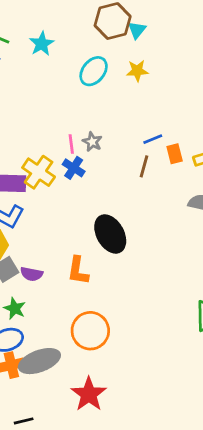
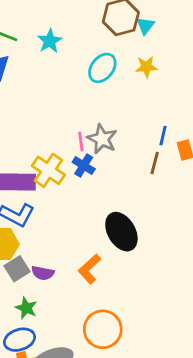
blue line: (153, 139) -> (163, 136), turned -54
gray star: (92, 142) -> (102, 139), size x1.5
orange L-shape: (78, 271) -> (89, 269), turned 40

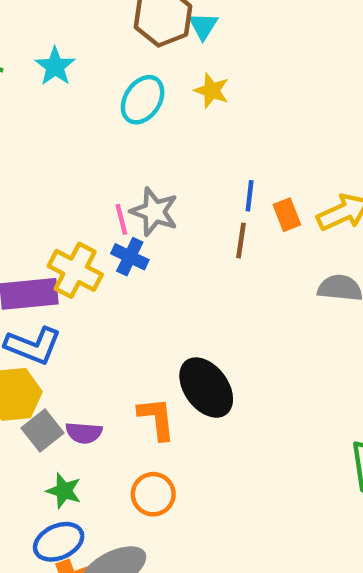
yellow star: (146, 67) -> (212, 91), turned 30
black ellipse: (121, 232) -> (206, 388), moved
orange L-shape: (89, 269) -> (157, 418), turned 132
orange circle: (103, 329) -> (153, 494), moved, size x0.7

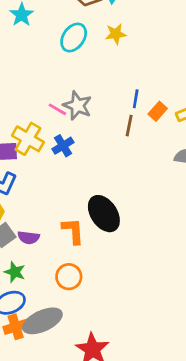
yellow star: (212, 91) -> (116, 34), turned -30
orange rectangle: (287, 215) -> (158, 111), turned 60
pink line: (121, 219) -> (57, 109), turned -48
blue cross: (130, 257) -> (63, 146), moved, turned 30

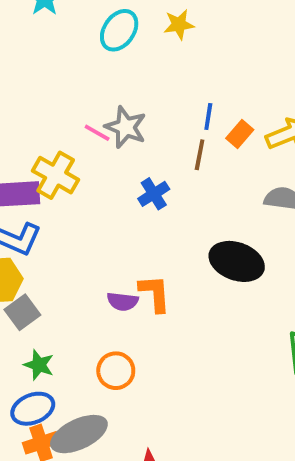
blue cross: (63, 146) -> (154, 194), moved
black ellipse: (104, 214) -> (237, 261), moved, turned -36
orange L-shape: (73, 231) -> (155, 293), moved
purple semicircle: (29, 238) -> (123, 301), moved

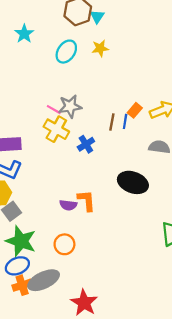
blue line: (208, 117) -> (125, 121), moved
gray star: (126, 127) -> (70, 106), turned -30
yellow cross: (56, 175) -> (56, 129), moved
green star: (39, 365) -> (21, 241), size x1.8

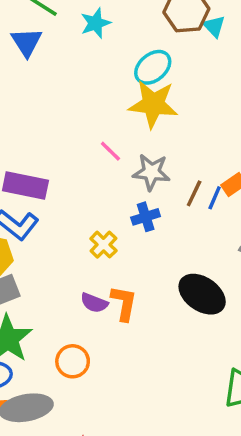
cyan triangle: (97, 17) -> (214, 26), turned -32
yellow star: (100, 48) -> (153, 104), moved, size x1.8
gray star: (70, 106) -> (151, 172), moved
yellow cross: (56, 129) -> (103, 245), moved, size x0.7

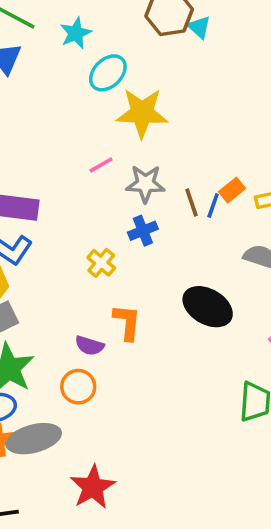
cyan ellipse: (153, 67) -> (108, 73), moved
pink line: (110, 151) -> (101, 165), turned -70
brown line: (194, 193) -> (192, 202), turned -40
purple semicircle: (94, 303) -> (90, 346), moved

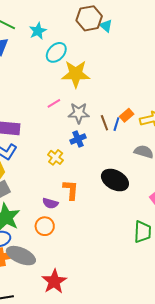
gray ellipse: (34, 439) -> (21, 256), turned 40

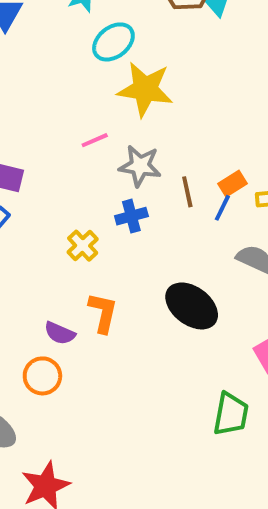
blue line: (116, 124) -> (222, 208), moved

